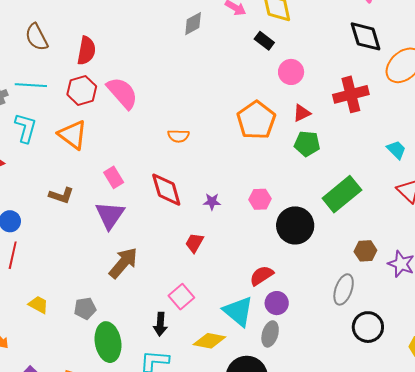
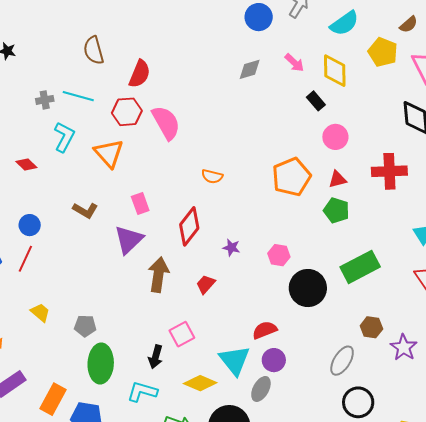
red diamond: (166, 190) -> (189, 226), turned 42
brown arrow: (123, 263) -> (158, 275), moved, turned -44

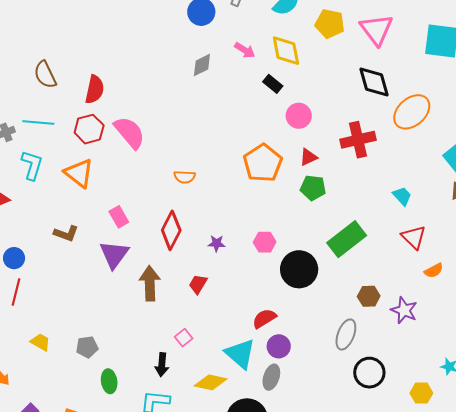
pink square: (182, 334) -> (184, 338), size x0.7
green ellipse: (101, 363) -> (109, 381), size x0.6

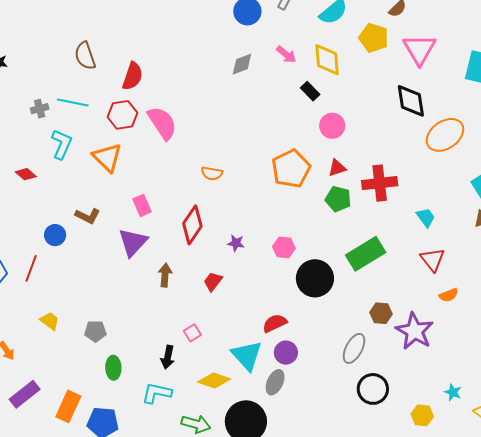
red cross: (358, 140) -> (380, 183), moved
blue circle: (14, 258) -> (55, 235), moved
brown arrow: (150, 283) -> (165, 275), size x0.7
purple star: (404, 310) -> (415, 331), size x1.4

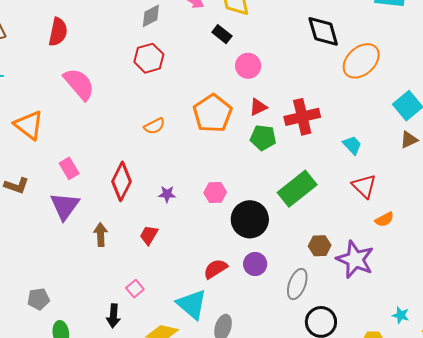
red semicircle: (133, 76) -> (58, 32), moved
red hexagon: (122, 115) -> (149, 58), moved
orange semicircle: (212, 173) -> (154, 126), moved, turned -30
purple circle: (286, 353) -> (255, 264), moved

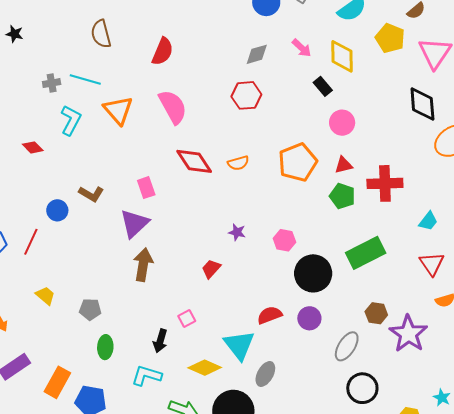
orange triangle: (29, 125) -> (118, 110), moved
cyan trapezoid: (352, 145) -> (428, 221), turned 70
red diamond: (122, 181) -> (194, 161), moved, turned -72
brown arrow: (101, 235) -> (143, 265), moved, size x1.4

